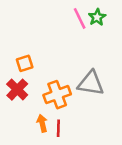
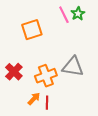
orange square: (25, 63) -> (32, 30), moved, size x1.5
orange arrow: (42, 123) -> (34, 99), turned 56

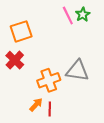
orange square: (32, 30) -> (21, 31), moved
red cross: (14, 72) -> (15, 60), moved

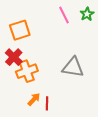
green star: (83, 14) -> (87, 14), moved
orange cross: (49, 80) -> (27, 71), moved

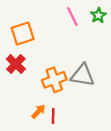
orange cross: (27, 71) -> (54, 80), moved

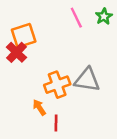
red cross: (16, 64) -> (16, 52), moved
orange arrow: (38, 111) -> (39, 107), moved, turned -77

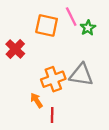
green star: (104, 16) -> (88, 28), moved
orange square: (24, 36) -> (47, 25), moved, turned 30

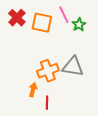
red cross: (15, 49) -> (17, 18), moved
orange arrow: (36, 100) -> (33, 90), turned 48

